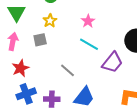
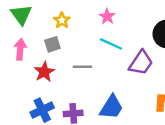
red star: (20, 68) -> (44, 72), moved
gray line: (67, 70) -> (82, 67), moved, turned -35

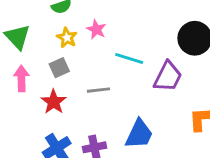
pink star: (107, 16) -> (96, 29), moved

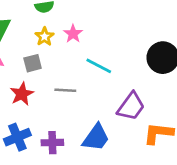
purple trapezoid: (168, 77) -> (131, 106), moved

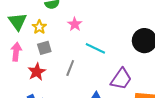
yellow star: (44, 37) -> (39, 27), moved
gray line: (65, 90) -> (70, 68), turned -70

